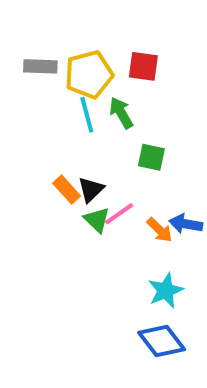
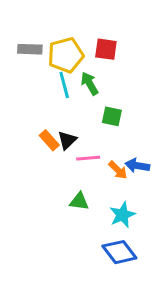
pink line: (119, 214) -> (88, 158), turned 30
green triangle: (97, 220) -> (79, 201), moved, turned -36

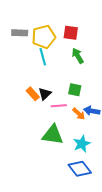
green arrow: (90, 83) -> (78, 56), moved
green square: (112, 116) -> (75, 90), moved
green triangle: (79, 201) -> (53, 135), size x1.6

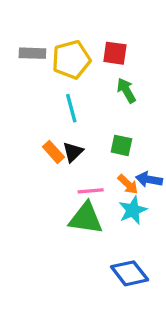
cyan line: (43, 57) -> (71, 108), moved
pink line: (59, 106) -> (91, 191), moved
cyan star: (82, 144) -> (133, 210), moved

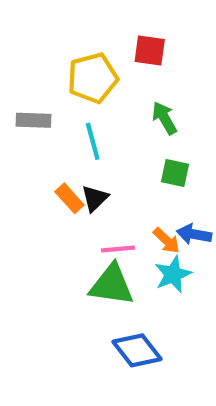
gray rectangle: (32, 53) -> (34, 120), moved
red square: (115, 53) -> (150, 51), moved
green square: (121, 145) -> (175, 173), moved
blue diamond: (130, 273) -> (137, 350), moved

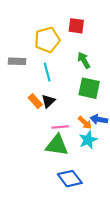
green square: (175, 173) -> (89, 88), size x1.5

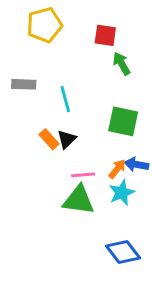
yellow pentagon: (47, 40) -> (44, 25), moved
green arrow: (84, 60) -> (122, 64), moved
orange arrow: (85, 123) -> (117, 169), turned -96
blue diamond: (70, 179) -> (123, 252), moved

